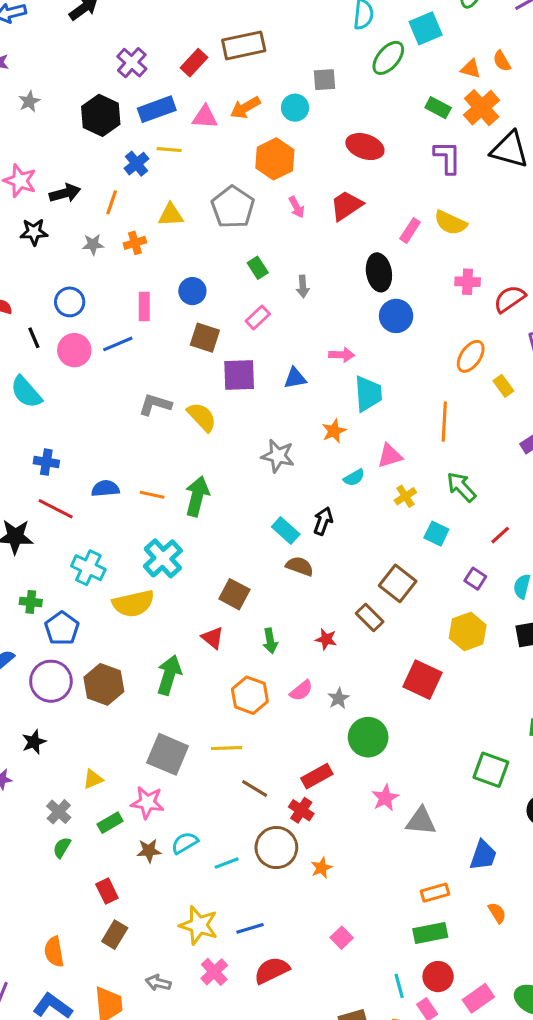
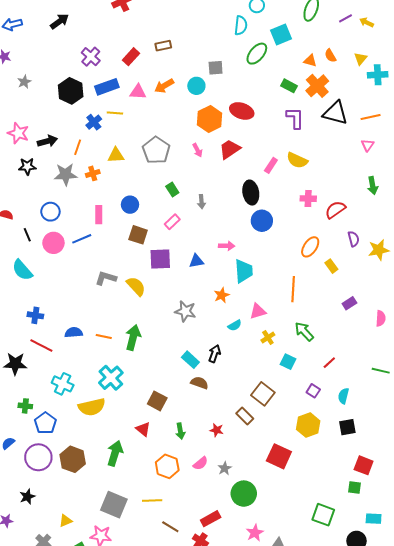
brown rectangle: (244, 45) -> (163, 46), size x0.6
orange hexagon: (275, 159) -> (210, 119), moved
gray star: (93, 244) -> (66, 174), size x1.6

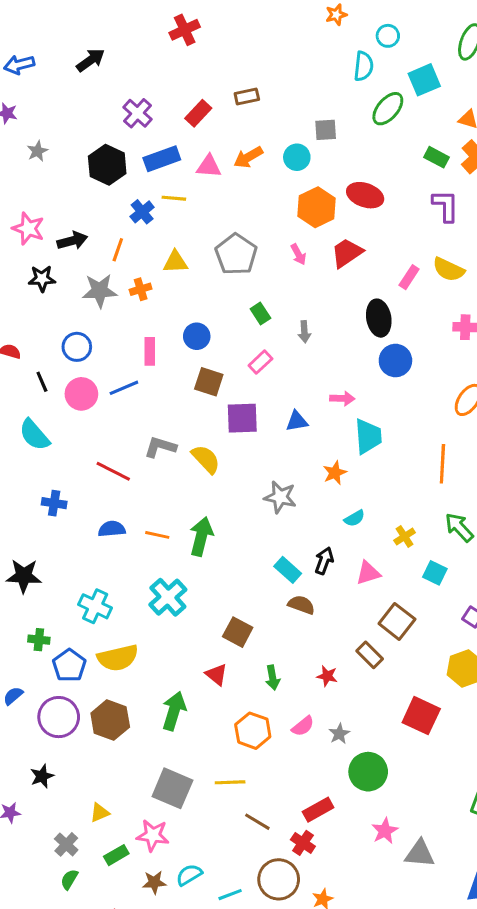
pink triangle: (258, 311) -> (368, 573), moved
red line: (41, 346) -> (113, 471), moved
yellow semicircle: (92, 407) -> (118, 658), moved

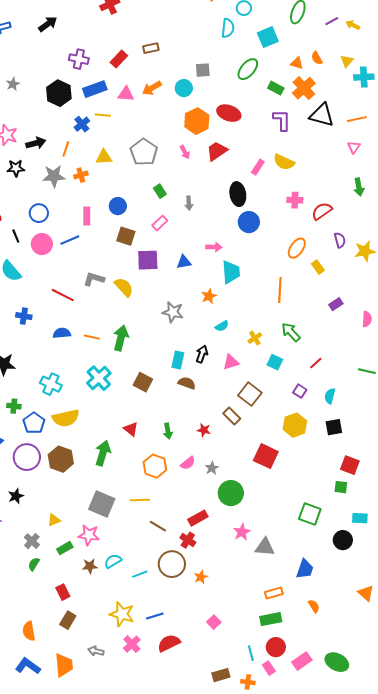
green ellipse: (388, 109) -> (248, 69), moved
purple cross: (138, 113) -> (79, 59), turned -30
cyan rectangle: (288, 570) -> (178, 360), turned 60
brown square: (238, 632) -> (143, 382), moved

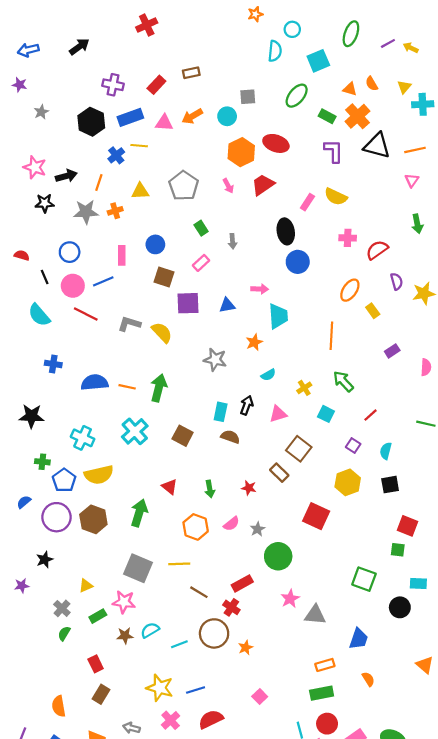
red line: (63, 295) -> (86, 314), moved
blue semicircle: (62, 333) -> (95, 382), size x1.4

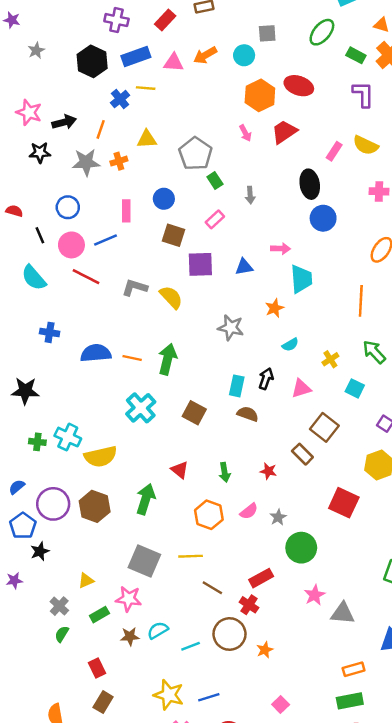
gray pentagon: (184, 186) -> (195, 154), moved
cyan cross: (83, 438) -> (68, 437), moved
blue pentagon: (64, 480) -> (23, 526), moved

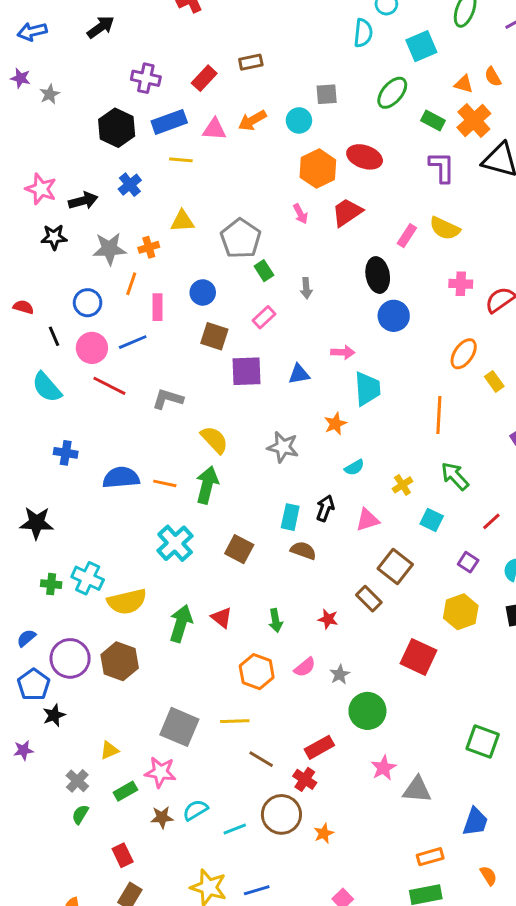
gray star: (36, 50) -> (50, 94), moved
blue cross: (120, 99) -> (130, 185), moved
orange line: (101, 129) -> (131, 284), moved
yellow semicircle: (171, 297) -> (214, 440), moved
green arrow: (146, 499) -> (181, 623), moved

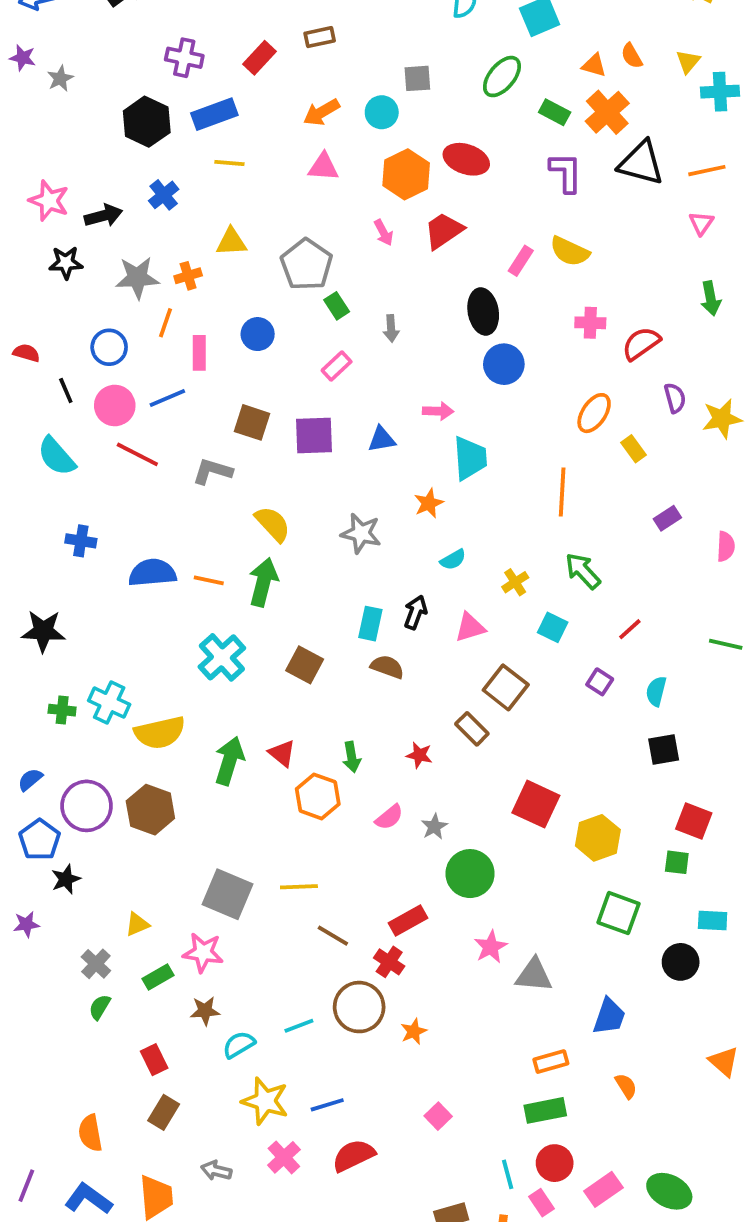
pink triangle: (214, 129) -> (323, 167), moved
brown square: (214, 336) -> (252, 422), moved
yellow hexagon: (461, 612) -> (598, 838), moved
orange hexagon: (257, 672) -> (318, 796), moved
cyan semicircle: (195, 810) -> (239, 1045), moved

